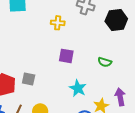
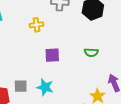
cyan star: (78, 88) -> (45, 87), moved

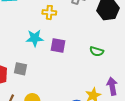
cyan star: (45, 87) -> (35, 38), moved, turned -30

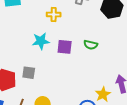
green semicircle: (97, 51) -> (91, 45), moved

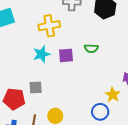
yellow cross: (54, 15) -> (49, 26), size x1.5

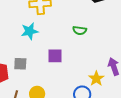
purple square: (66, 55) -> (55, 56), moved

